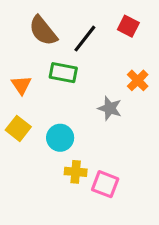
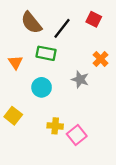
yellow square: (18, 128) -> (13, 116), moved
cyan circle: (60, 138) -> (42, 87), moved
pink square: (105, 184) -> (77, 135), turned 30

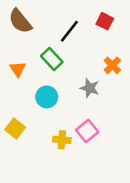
brown semicircle: (31, 23) -> (20, 21), moved
green rectangle: (46, 53) -> (52, 59), turned 36
pink square: (77, 135) -> (87, 131), moved

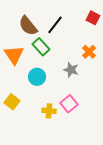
brown semicircle: (20, 21) -> (28, 26), moved
red square: (105, 21) -> (93, 18), moved
orange triangle: (18, 69) -> (14, 55), size x1.5

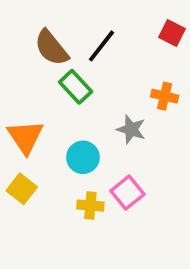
orange cross: (89, 52) -> (165, 96), turned -32
orange triangle: (14, 55) -> (25, 137), moved
cyan circle: (37, 77) -> (83, 157), moved

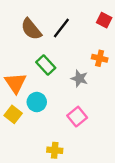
green rectangle: (76, 87) -> (46, 65), moved
cyan circle: (83, 157) -> (37, 102), moved
yellow cross: (90, 206) -> (55, 150), moved

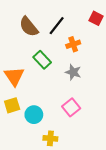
orange cross: (100, 58) -> (73, 44), moved, turned -32
cyan circle: (37, 102) -> (34, 115), moved
yellow square: (13, 114) -> (12, 105), turned 35

